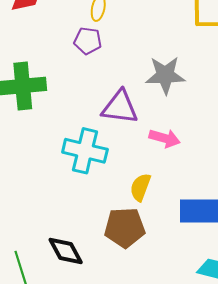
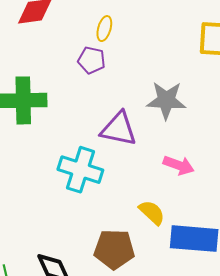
pink arrow: (165, 138) -> (179, 165), moved
yellow semicircle: (140, 187) -> (152, 212), moved, turned 108

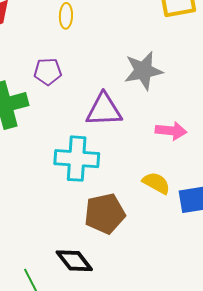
purple pentagon: (92, 60) -> (48, 72), moved
brown pentagon: (114, 249) -> (105, 214), moved

